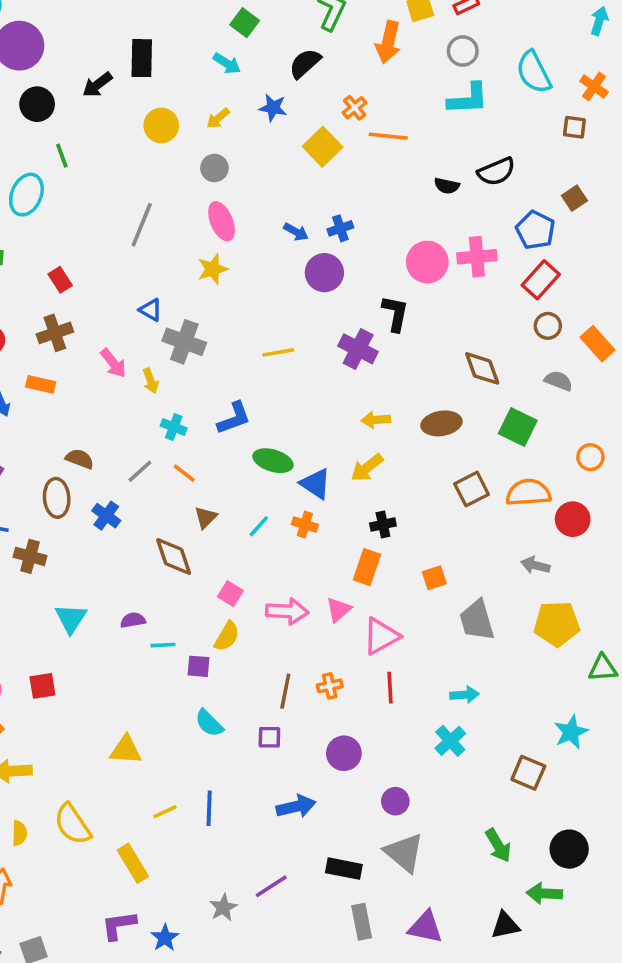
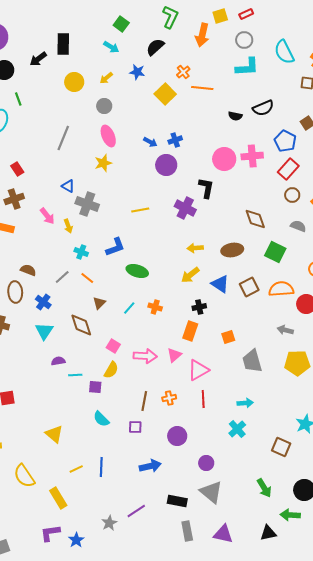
blue triangle: (316, 484) -> (220, 284), moved
cyan triangle: (71, 618) -> (44, 331), moved
yellow triangle: (126, 750) -> (54, 434), turned 36

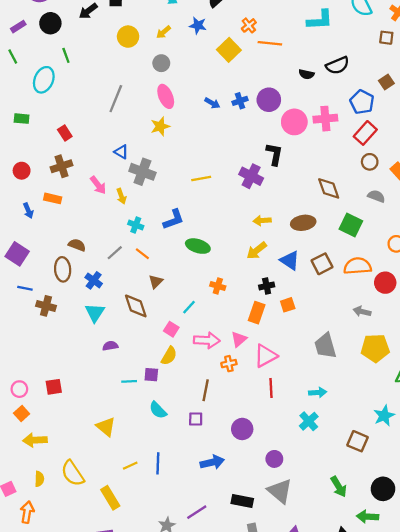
purple circle: (166, 165) -> (269, 100), moved
cyan line: (129, 308) -> (189, 307), moved
orange square: (228, 337) -> (288, 305), moved
cyan line: (75, 375) -> (129, 381), moved
orange cross: (169, 398) -> (229, 364), moved

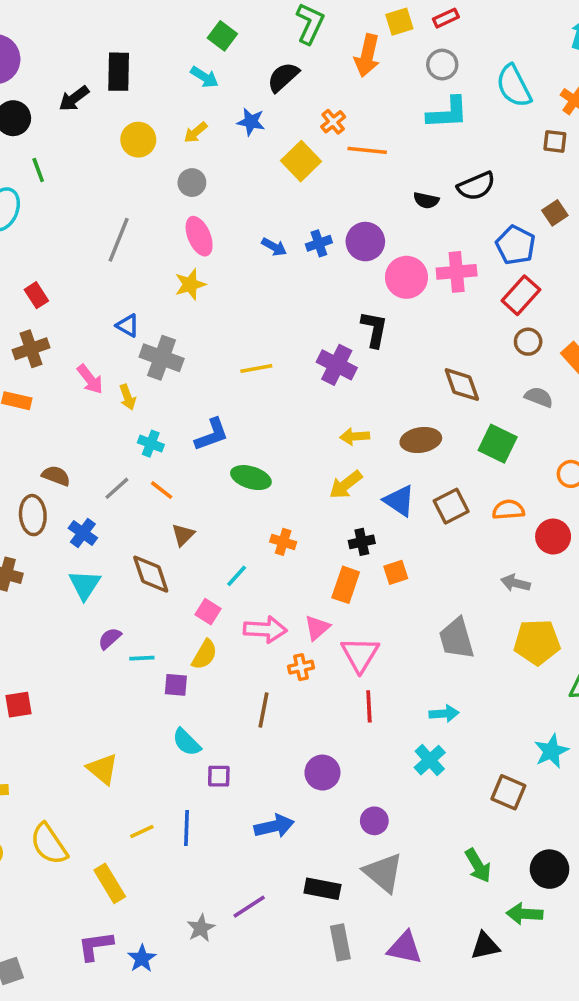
orange semicircle: (357, 266) -> (508, 510), size x0.7
purple semicircle: (110, 346) -> (110, 638), turned -32
pink triangle: (265, 356) -> (360, 655), turned -30
cyan line: (129, 381) -> (142, 658), moved
purple square: (196, 419) -> (219, 776), moved

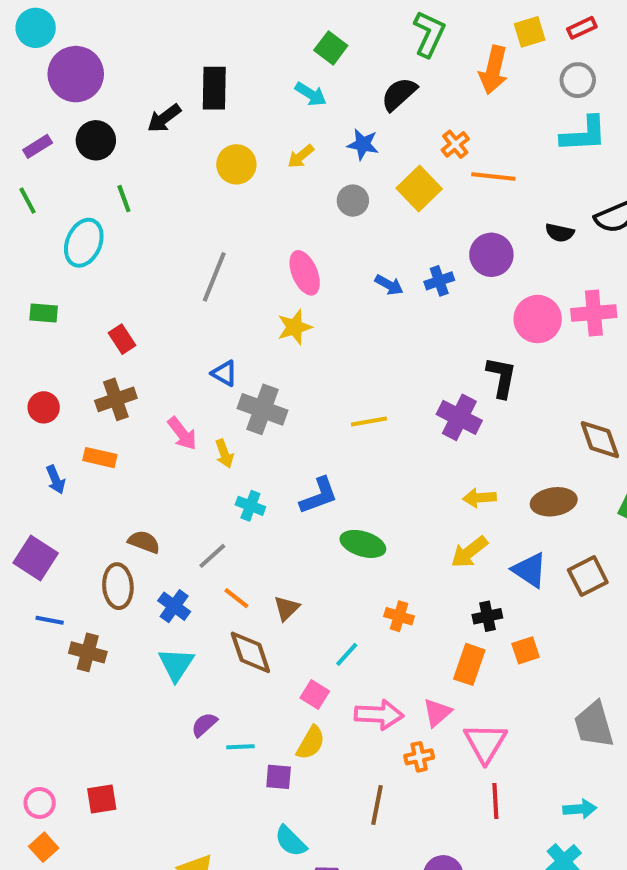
gray circle: (192, 183) -> (353, 201), moved
purple circle: (365, 242) -> (491, 255), moved
orange line: (162, 490) -> (236, 598), moved

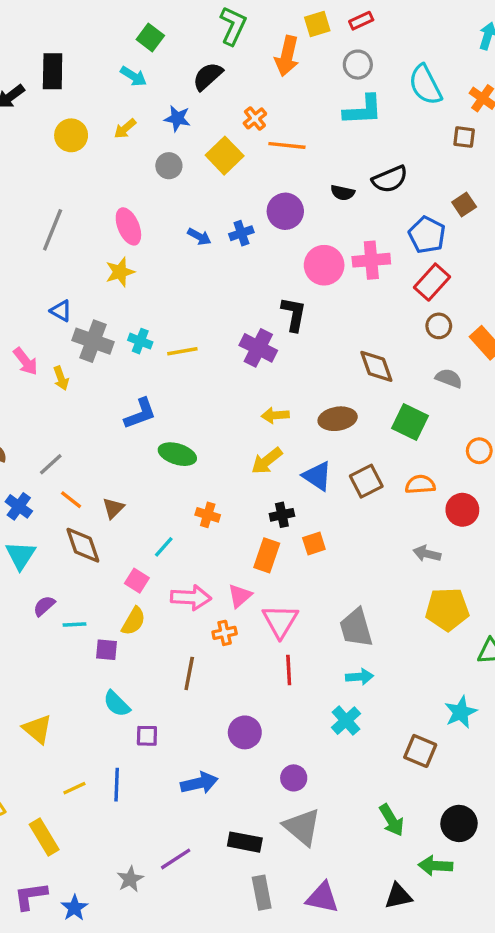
cyan cross: (250, 506) -> (140, 341), moved
gray trapezoid: (594, 725) -> (356, 628), moved

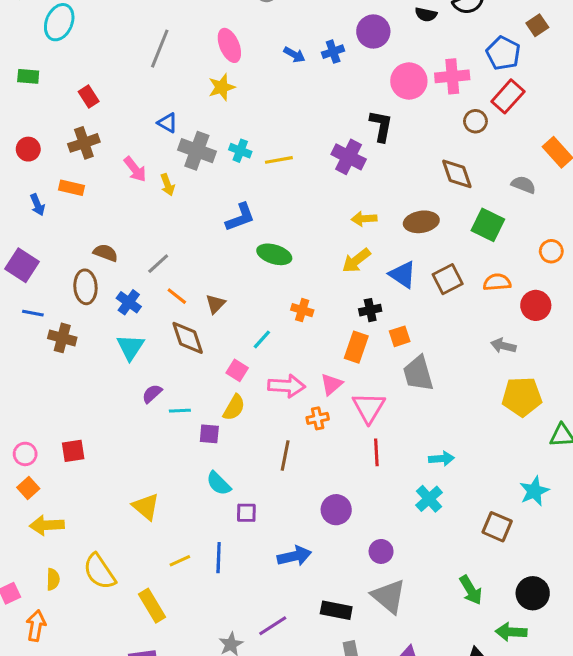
brown circle: (439, 326) -> (475, 121), moved
gray trapezoid: (356, 628) -> (418, 373), moved

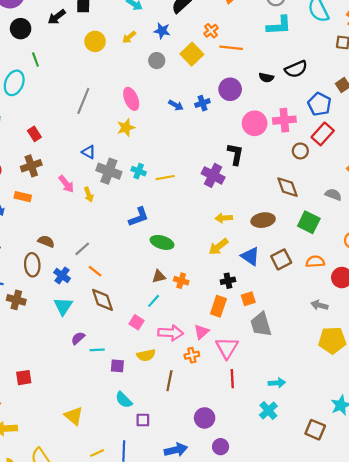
brown triangle: (215, 304) -> (159, 276), moved, turned 32
yellow semicircle: (234, 408) -> (146, 355), moved, turned 48
purple circle: (381, 551) -> (221, 447), moved

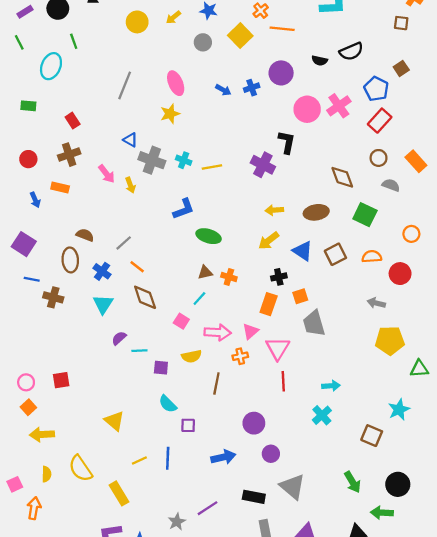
pink cross: (284, 120) -> (339, 106), turned -30
brown circle: (300, 151) -> (379, 158), moved

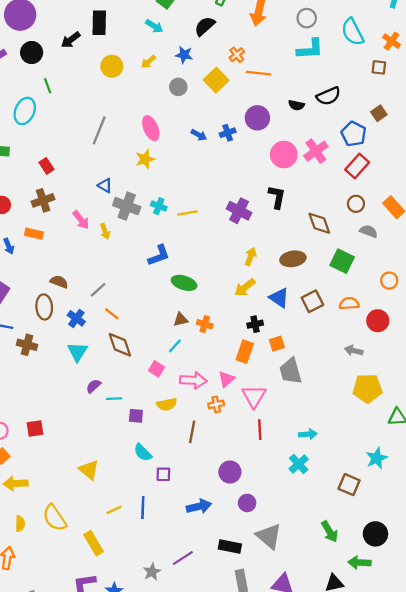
black L-shape: (287, 142) -> (277, 197), moved
yellow arrow: (274, 210) -> (251, 257), turned 114

